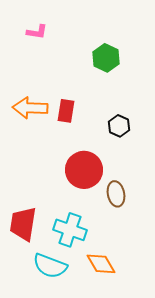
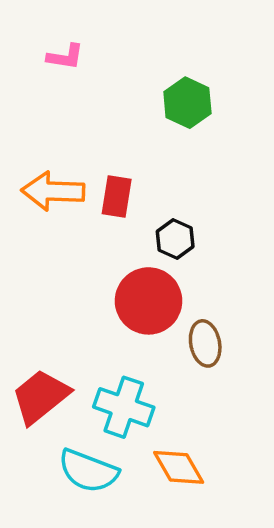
black hexagon: (119, 126) -> (175, 239), moved
red trapezoid: (23, 224) -> (41, 397), turned 42

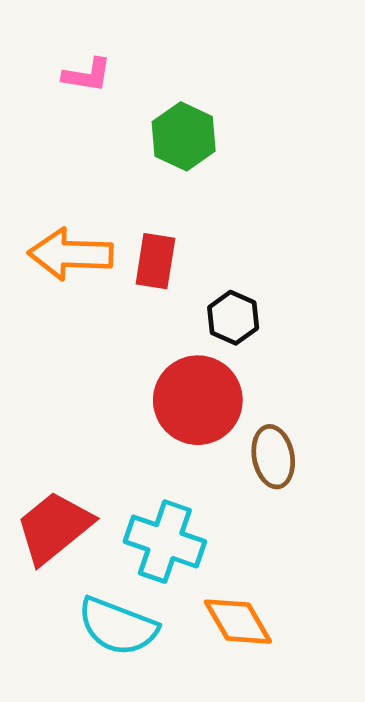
green hexagon: (187, 103) -> (184, 136), moved

